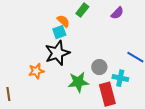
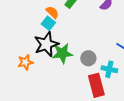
cyan square: (59, 32) -> (48, 23), turned -32
green star: (78, 82) -> (62, 53), moved

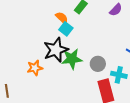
cyan square: (48, 23) -> (66, 29), moved

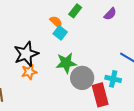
black star: (56, 50) -> (26, 54), moved
gray circle: (98, 64) -> (82, 78), moved, size x1.5

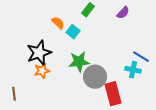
orange semicircle: (56, 22) -> (58, 23), moved
cyan cross: (113, 79) -> (133, 70), moved

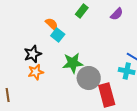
cyan square: (73, 32) -> (58, 35), moved
black star: (39, 53) -> (33, 54), size x0.7

